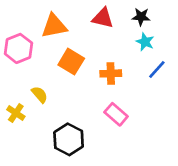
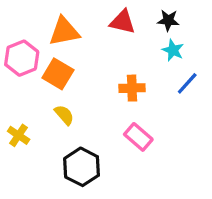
orange square: (71, 62) -> (58, 74), moved
yellow semicircle: (40, 95) -> (64, 115), moved

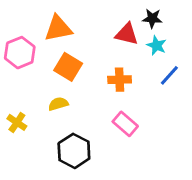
red triangle: (123, 22) -> (127, 34), moved
orange square: (58, 74) -> (68, 67), moved
yellow semicircle: (64, 115) -> (58, 104), turned -66

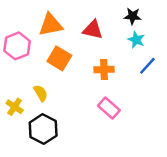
red triangle: (127, 34) -> (93, 30), moved
yellow semicircle: (58, 104) -> (41, 93), moved, turned 77
black hexagon: (74, 151) -> (43, 129), moved

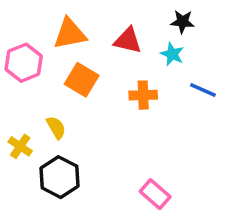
cyan star: (136, 40) -> (172, 54), moved
blue line: (147, 66) -> (203, 90), turned 72
pink rectangle: (109, 108) -> (155, 194), moved

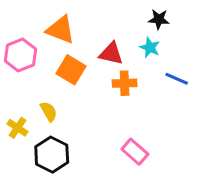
orange triangle: (70, 34) -> (61, 30), turned 32
red triangle: (128, 40) -> (111, 53), moved
pink rectangle: (155, 194) -> (135, 152), moved

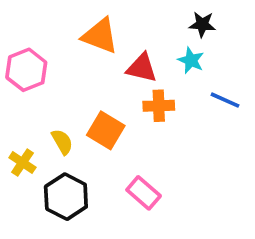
orange triangle: (61, 30) -> (100, 36), moved
orange square: (71, 70) -> (106, 130), moved
pink rectangle: (135, 152) -> (144, 193), moved

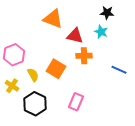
pink hexagon: (26, 70) -> (14, 55), moved
blue line: (225, 100) -> (119, 70), moved
pink rectangle: (144, 193) -> (76, 102), turned 72

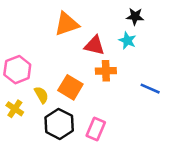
orange triangle: (53, 19) -> (67, 24), turned -40
black hexagon: (35, 104) -> (59, 124), moved

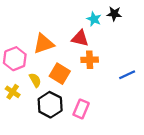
orange triangle: (67, 24) -> (44, 44), moved
cyan star: (127, 40) -> (94, 19), moved
blue line: (150, 89) -> (127, 75), turned -49

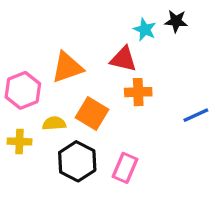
yellow semicircle: (35, 80) -> (54, 123), turned -64
yellow cross: (13, 92) -> (20, 141), turned -32

